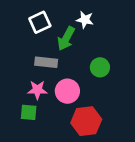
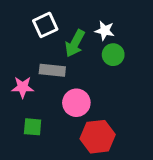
white star: (85, 20) -> (105, 31), moved
green circle: (100, 67) -> (113, 55), moved
pink star: (37, 90) -> (23, 87), moved

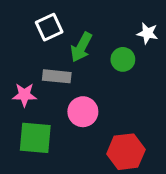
white star: (105, 31) -> (147, 33), moved
green square: (33, 127) -> (35, 138), size x1.6
red hexagon: (98, 137) -> (126, 152), moved

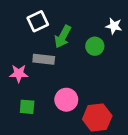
pink circle: (83, 112) -> (66, 100), moved
green square: (35, 138) -> (27, 107), size x0.6

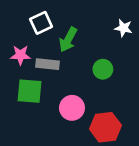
green circle: (95, 46) -> (103, 69), moved
pink star: (19, 74) -> (20, 55), moved
green square: (27, 107) -> (29, 91), moved, size x1.5

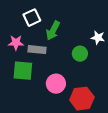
white star: (123, 28) -> (98, 38), moved

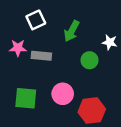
green arrow: (53, 31) -> (72, 31), moved
green square: (23, 71) -> (26, 98), moved

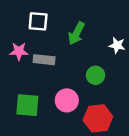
white square: (36, 20) -> (38, 21), turned 30
green circle: (90, 60) -> (96, 75), moved

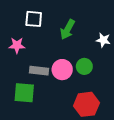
gray rectangle: (44, 60) -> (39, 71), moved
pink circle: (67, 100) -> (62, 70), moved

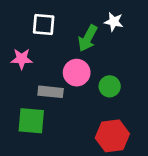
white star: (103, 40) -> (114, 22), moved
pink circle: (62, 70) -> (77, 73), moved

